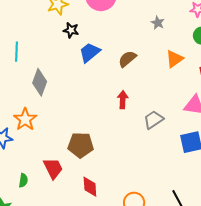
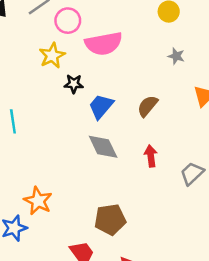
gray diamond: (40, 82) -> (103, 147), moved, turned -36

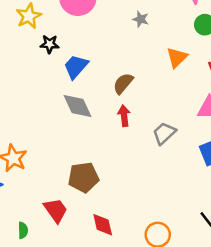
gray star: (176, 56) -> (141, 19), moved
brown semicircle: (148, 106) -> (123, 83), moved

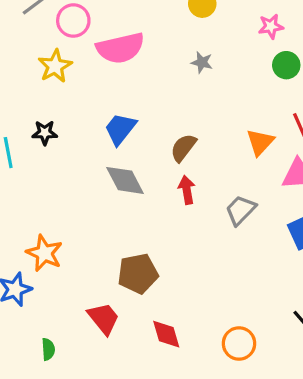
black star: (50, 44) -> (45, 133), moved
orange triangle: (177, 58) -> (260, 142), moved
green semicircle: (23, 230) -> (48, 349), moved

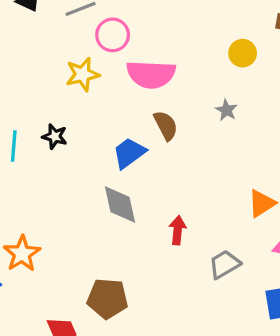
brown semicircle: (183, 148) -> (166, 125), moved, turned 100

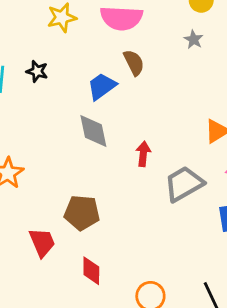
gray star: (226, 110) -> (194, 40), moved
gray trapezoid: (224, 264) -> (184, 184), size x1.4

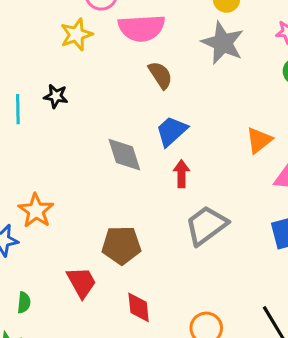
gray star: (194, 40) -> (223, 43), size x2.0
blue trapezoid: (102, 86) -> (172, 131), moved
gray trapezoid: (184, 184) -> (206, 225), moved

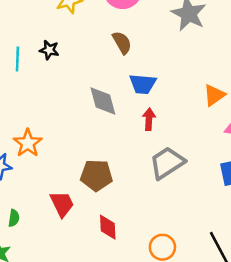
brown semicircle: (160, 75) -> (122, 43), moved
blue trapezoid: (172, 131) -> (143, 84), turned -136

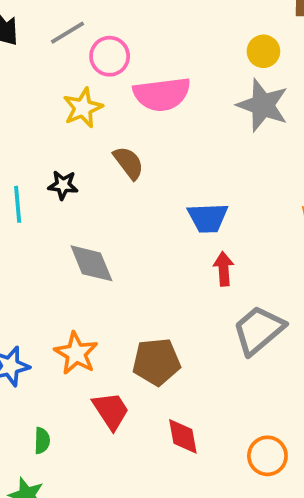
brown semicircle: (122, 43) -> (129, 163), moved
gray diamond: (103, 101) -> (91, 263), moved
orange star: (28, 143) -> (76, 353), moved

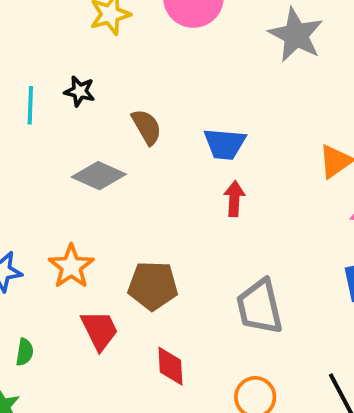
brown semicircle: (129, 163) -> (147, 127), moved
gray diamond: (91, 263) -> (99, 176), turned -51
gray trapezoid: (259, 330) -> (260, 307), moved, turned -70

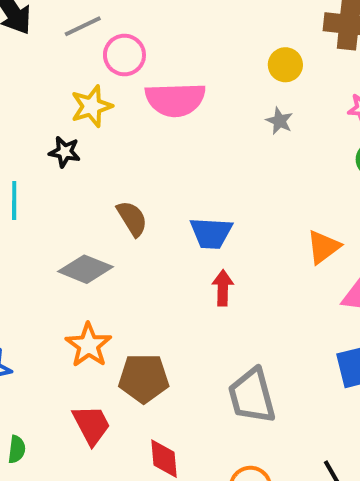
gray star: (296, 35) -> (279, 121), size x0.5
black star: (80, 91) -> (65, 152), moved
orange star: (71, 266) -> (89, 345), moved

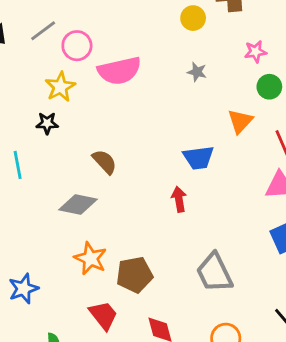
yellow circle: (285, 65) -> (193, 18), moved
blue trapezoid: (211, 233) -> (198, 158), moved
orange triangle: (323, 247) -> (240, 121), moved

